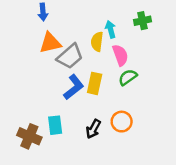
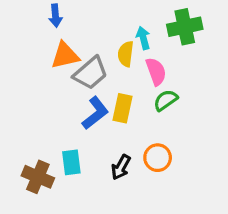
green cross: (142, 21) -> (185, 27), size x1.5

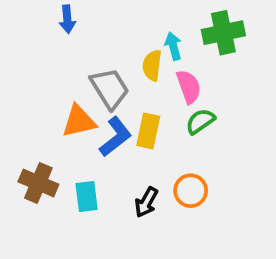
orange triangle: (65, 56) -> (79, 121), moved
gray trapezoid: (91, 73) -> (110, 89), turned -81
brown cross: (38, 177) -> (38, 183), moved

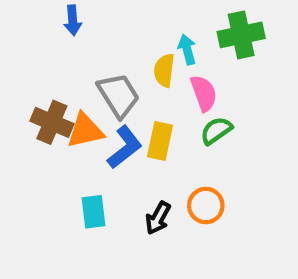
brown cross: (38, 183) -> (52, 122), moved

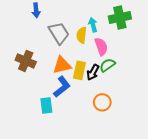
gray trapezoid: (118, 95) -> (59, 33), moved
orange triangle: (85, 131) -> (62, 65), moved
blue L-shape: (125, 147) -> (62, 87), moved
black arrow: (158, 218) -> (93, 72), moved

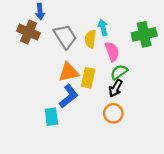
green cross: (120, 18) -> (144, 34), moved
brown cross: (26, 61) -> (29, 32), moved
black arrow: (93, 72) -> (116, 88), moved

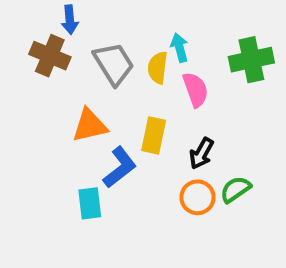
orange triangle: (69, 72) -> (90, 125), moved
green semicircle: (119, 72) -> (235, 189), moved

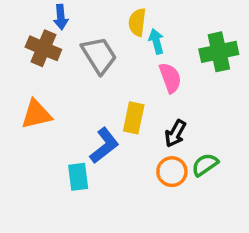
yellow semicircle: (158, 68) -> (137, 22), moved
orange triangle: (90, 125) -> (36, 114), moved

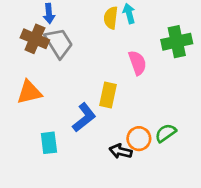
cyan arrow: (156, 41) -> (129, 14), moved
gray trapezoid: (99, 55) -> (59, 43), moved
black arrow: (175, 133) -> (121, 151), moved, turned 75
cyan rectangle: (78, 177) -> (49, 143), moved

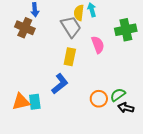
gray trapezoid: (59, 43) -> (71, 27), moved
orange triangle: (29, 92) -> (21, 102), moved
yellow rectangle: (108, 95) -> (70, 57), moved
black arrow: (121, 151) -> (126, 108), moved

